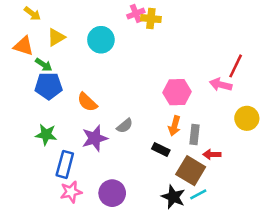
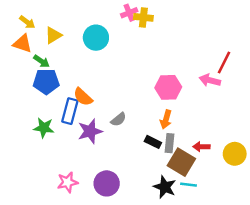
yellow arrow: (32, 14) -> (27, 22), moved
yellow circle: (247, 118) -> (235, 154), moved
gray rectangle: (194, 135) -> (169, 143), moved
blue rectangle: (65, 164) -> (70, 111), moved
cyan line: (198, 194) -> (188, 185), turned 35

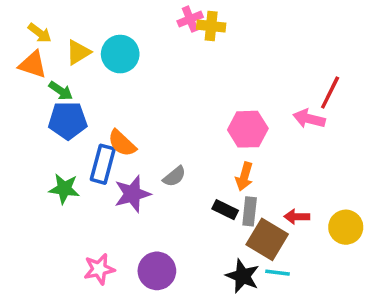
cyan circle: (96, 38) -> (120, 54), moved

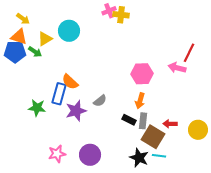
yellow triangle: (78, 52) -> (45, 39), moved
blue pentagon: (68, 120) -> (15, 52), moved

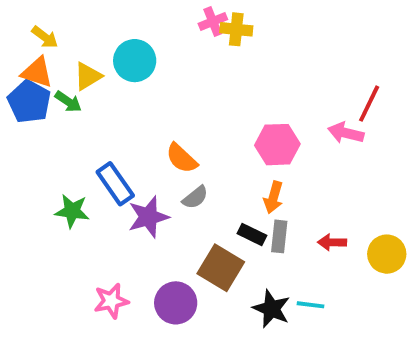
blue pentagon: (15, 52) -> (29, 102), turned 30
orange semicircle: (70, 82) -> (182, 158), moved
blue rectangle: (59, 94) -> (115, 184), turned -50
brown square: (153, 137) -> (221, 268), moved

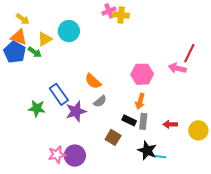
brown square: (221, 268) -> (113, 137), size x0.7
purple circle: (176, 303) -> (75, 156), moved
black star: (271, 309) -> (147, 151), moved

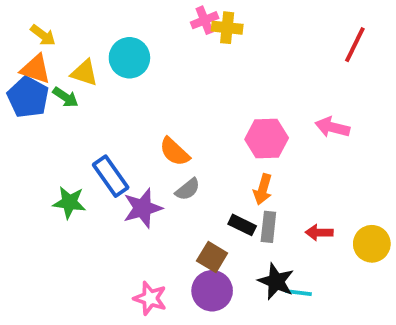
yellow triangle: (45, 39) -> (84, 73), turned 49
red line: (189, 53) -> (355, 45), moved
pink star: (57, 155) -> (150, 298), moved, turned 30
purple circle: (75, 156) -> (212, 291), moved

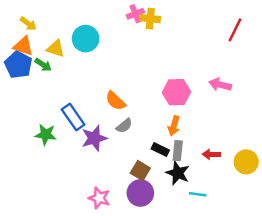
black star: (276, 281) -> (178, 173), moved

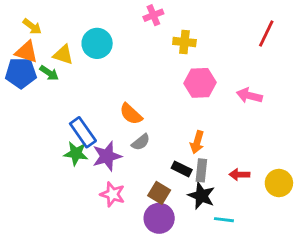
yellow cross: (150, 19) -> (184, 42), moved
blue pentagon: (18, 65) -> (21, 73), turned -30
pink hexagon: (176, 92) -> (200, 83), moved
green star: (46, 134) -> (76, 153), moved
pink star: (99, 198) -> (113, 194), moved

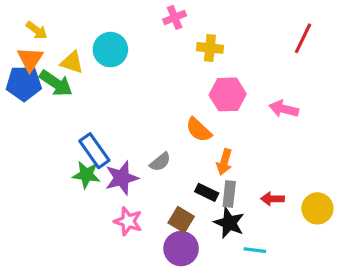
orange triangle: (27, 52) -> (30, 59), turned 45
green arrow: (49, 73) -> (56, 83), size x1.5
orange semicircle: (131, 114) -> (199, 130), moved

